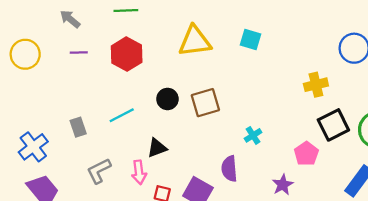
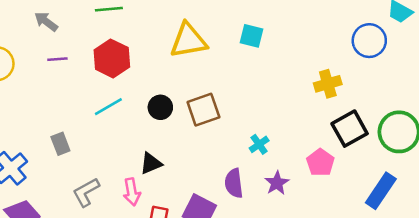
cyan line: (122, 115) -> (108, 107), moved
purple star: (283, 185) -> (277, 183), moved

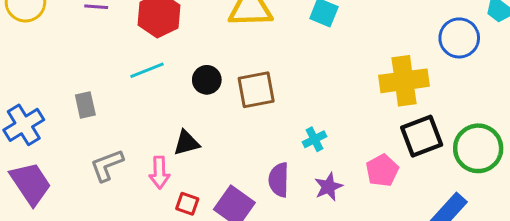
yellow cross: (328, 84) -> (404, 81), size x1.5

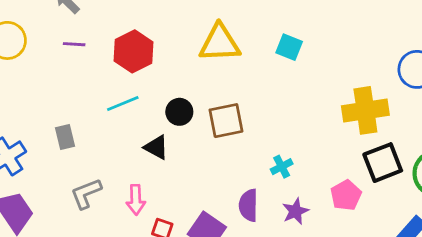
black triangle: (186, 143) -> (156, 147), moved, turned 44

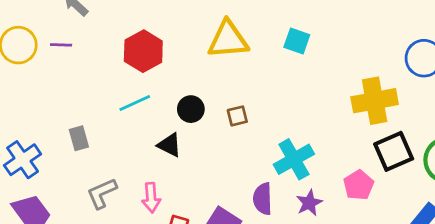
purple line: (74, 44) -> (61, 45), moved
brown square: (226, 121) -> (237, 116), size x0.6
cyan cross: (282, 167) -> (294, 159), size x1.8

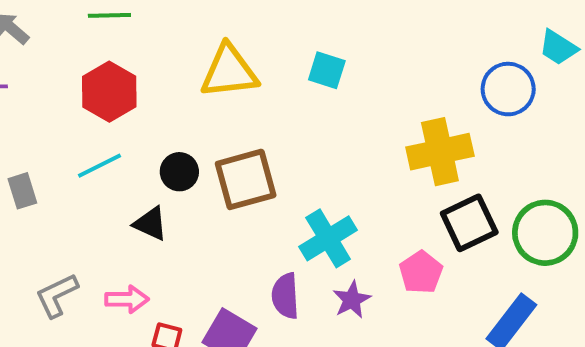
brown square: (237, 116) -> (246, 179), size x2.0
gray rectangle: (79, 138) -> (22, 191), moved
pink arrow: (151, 198) -> (127, 299), turned -84

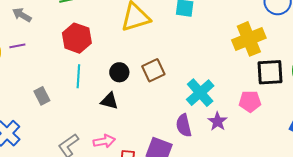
cyan line: (99, 166) -> (78, 76), turned -50
brown square: (246, 179) -> (153, 70), size x0.7
black square: (469, 223) -> (270, 72), turned 32
pink pentagon: (421, 272) -> (250, 101), turned -30

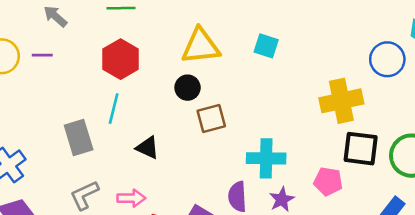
black circle: (119, 72) -> (188, 88), moved
cyan cross: (200, 93) -> (266, 158), turned 32
gray rectangle: (42, 96) -> (79, 137), moved, size x1.5

